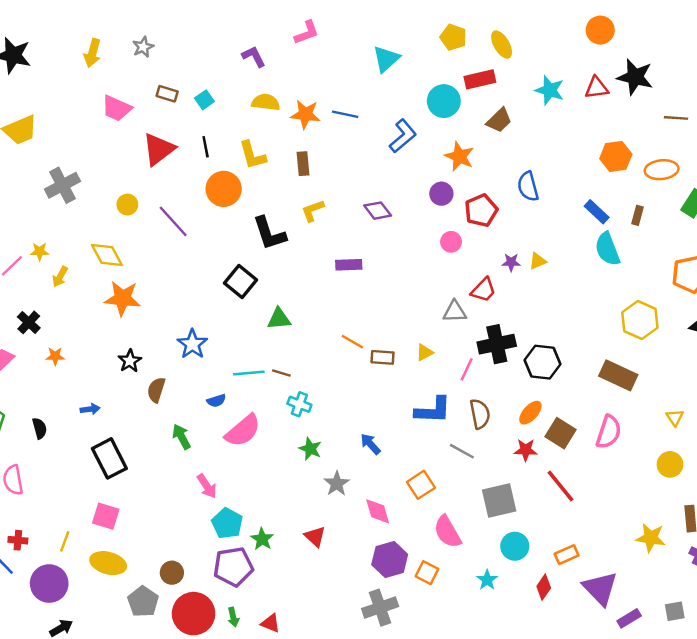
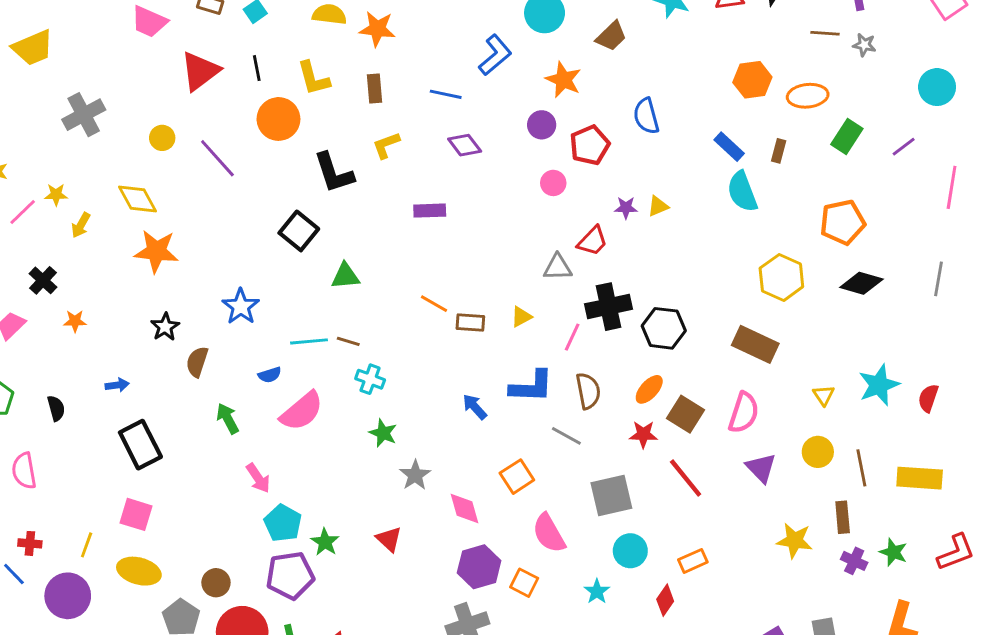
blue line: (345, 114) -> (446, 94), moved
blue arrow: (370, 444) -> (475, 407), moved
purple triangle: (600, 588) -> (761, 468), moved, size x0.7

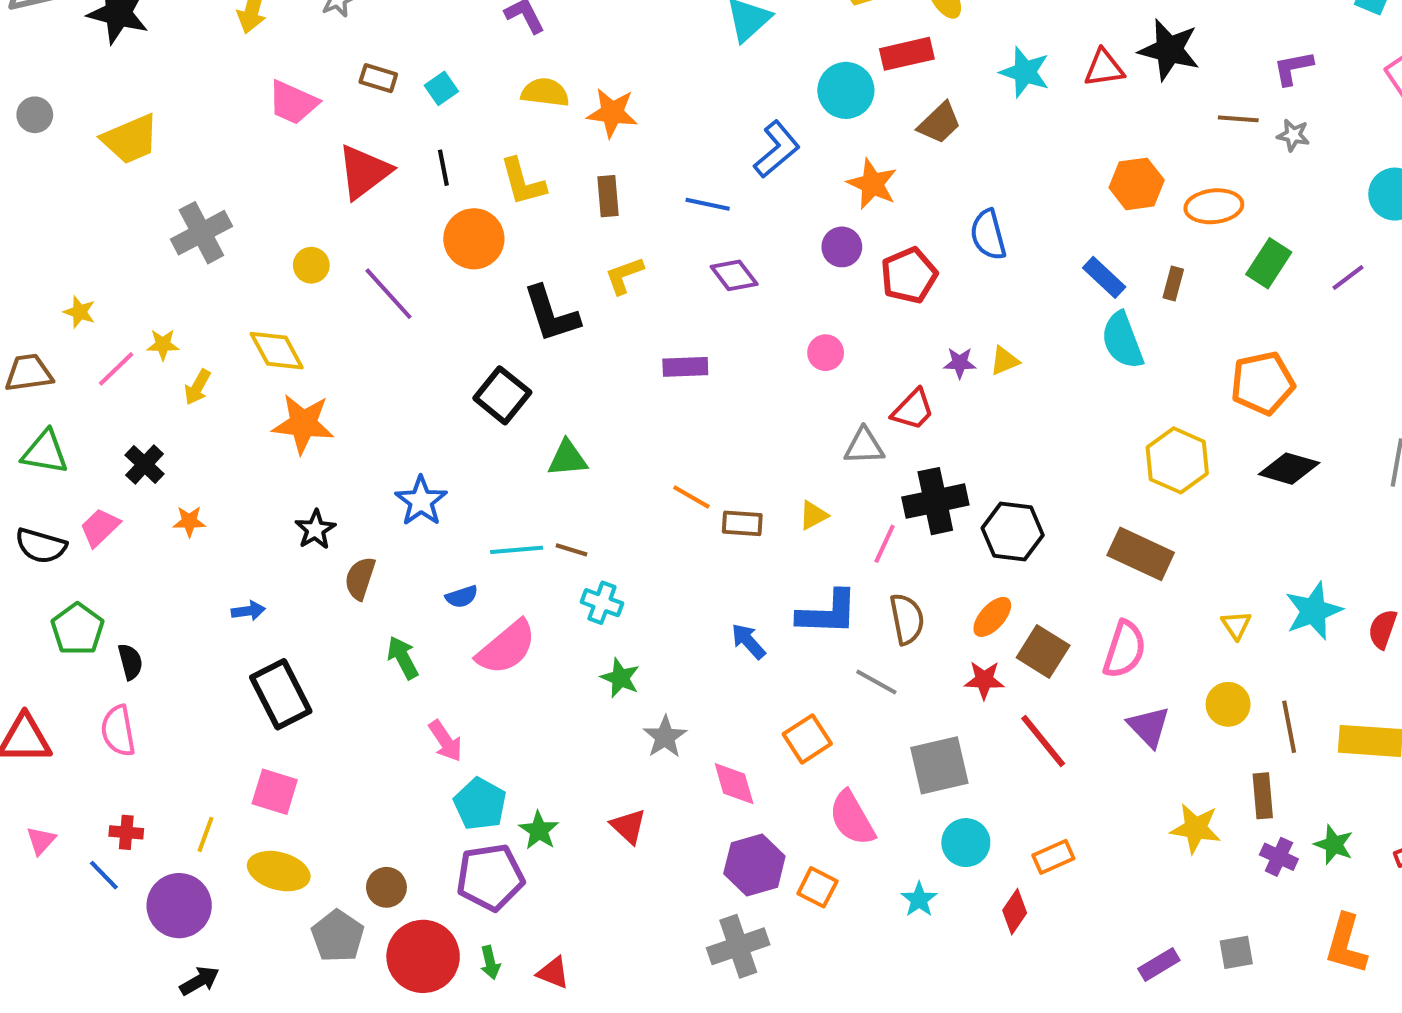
pink circle: (553, 183) -> (826, 353), moved
black semicircle: (56, 408) -> (130, 662), moved

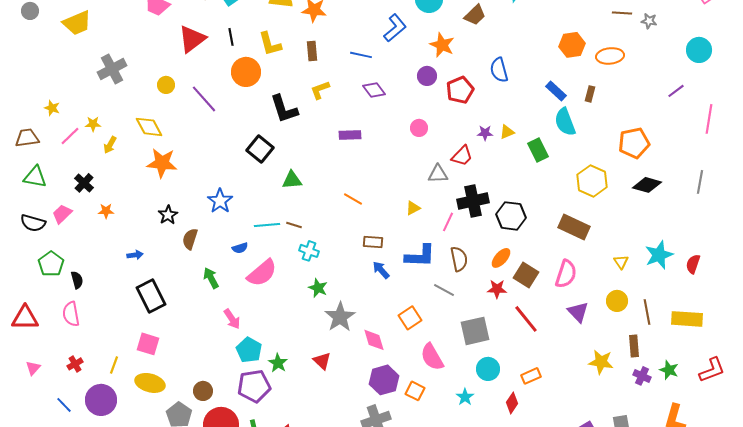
green rectangle: (1269, 263) -> (538, 150), moved, turned -60
brown rectangle: (742, 523) -> (373, 242), moved
gray star: (665, 737) -> (340, 317), size x1.4
red cross: (126, 832) -> (75, 364), turned -35
blue line: (104, 875) -> (64, 405), moved

